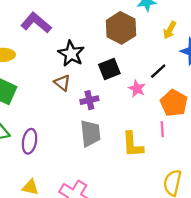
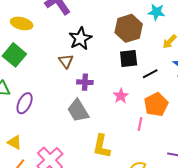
black square: (109, 69) -> (129, 58), moved
pink star: (137, 89) -> (121, 96), moved
gray trapezoid: (90, 133) -> (78, 111), turned 140
yellow L-shape: (133, 145) -> (102, 146), moved

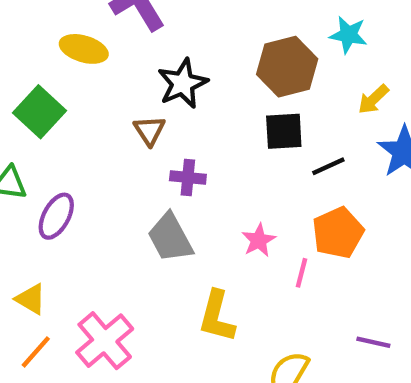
yellow ellipse: (22, 23) -> (84, 49), moved
pink star: (121, 96) -> (259, 240), moved

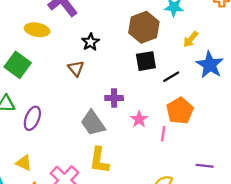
black star: (183, 83) -> (90, 42), size x0.7
purple cross: (188, 178) -> (114, 98), moved
yellow L-shape: (217, 316) -> (99, 160), moved

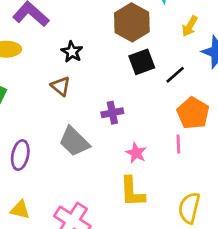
pink star: (139, 119) -> (136, 153), moved
gray trapezoid: (93, 123) -> (74, 142), moved
yellow L-shape: (99, 160) -> (132, 192), moved

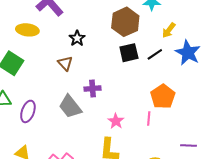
black line: (175, 75) -> (155, 54), moved
purple cross: (112, 113) -> (93, 89), moved

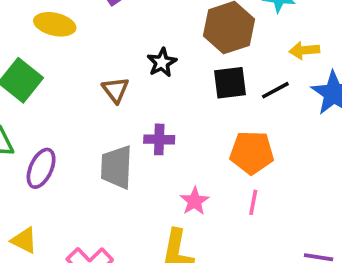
yellow arrow: (169, 30) -> (304, 50), turned 42
black star: (77, 38) -> (162, 62), moved
orange pentagon: (163, 96) -> (252, 153), moved, turned 30
gray trapezoid: (70, 106) -> (116, 167), turned 35

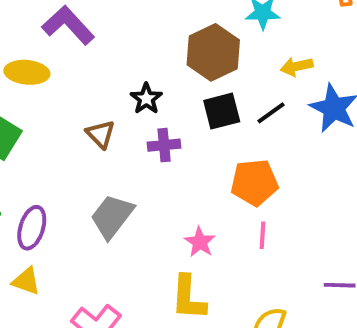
purple cross: (159, 139) -> (164, 145), moved
gray trapezoid: (116, 167) -> (112, 216), turned 42
yellow triangle: (24, 240) -> (26, 281), moved

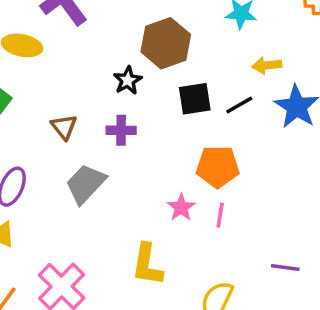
brown hexagon: (213, 52) -> (166, 43), moved
brown triangle: (101, 134) -> (64, 127), moved
purple cross: (164, 145) -> (121, 130), moved
pink star: (200, 242) -> (181, 207), moved

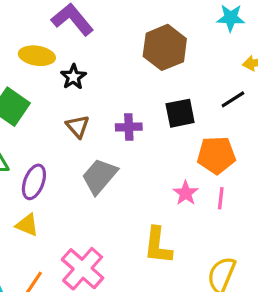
black star: (128, 80) -> (73, 77), moved
black square: (195, 99) -> (180, 113), moved

